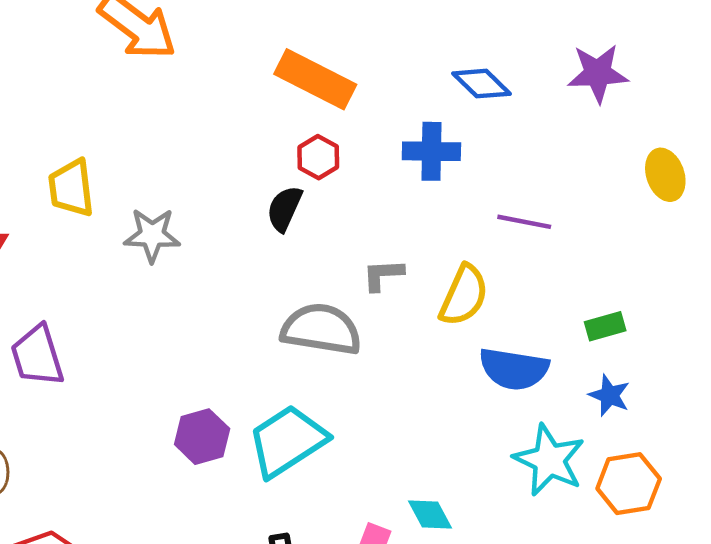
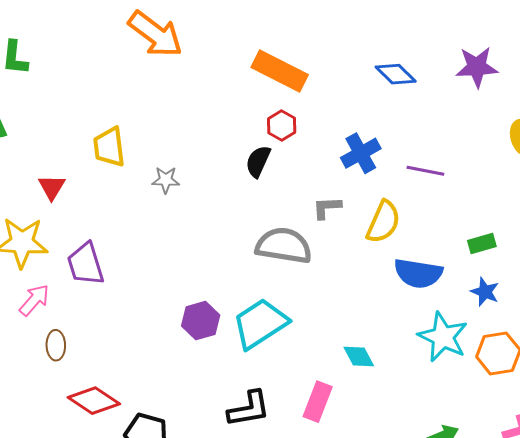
blue cross: (431, 151) -> (361, 153), moved, turned -30
gray star: (152, 235) -> (166, 180), size x0.7
cyan diamond: (430, 515) -> (359, 356), moved

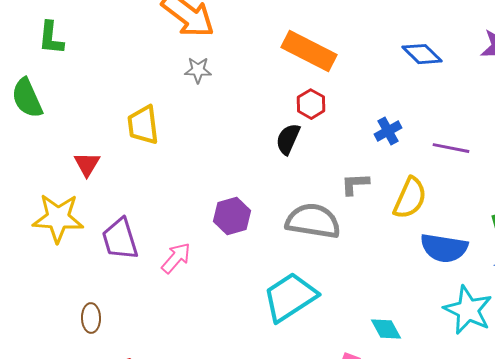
blue cross: (361, 153) -> (388, 131), size x0.7
gray star: (166, 180) -> (198, 70), moved
pink arrow: (34, 300) -> (176, 258), moved
purple hexagon: (201, 321) -> (232, 216), moved

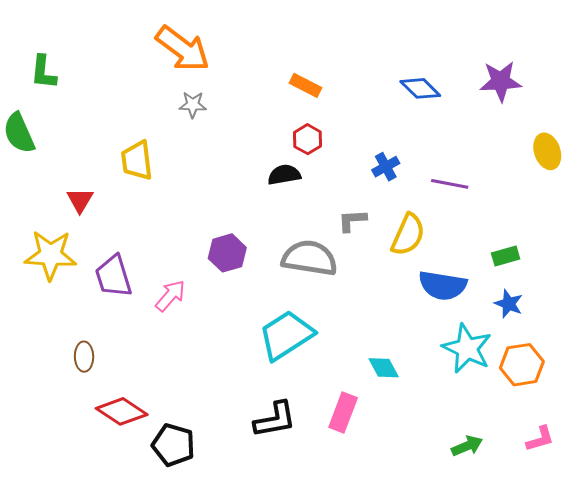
orange rectangle: (309, 51) -> (305, 85), size x0.6
black semicircle: (288, 139) -> (284, 175), turned 56

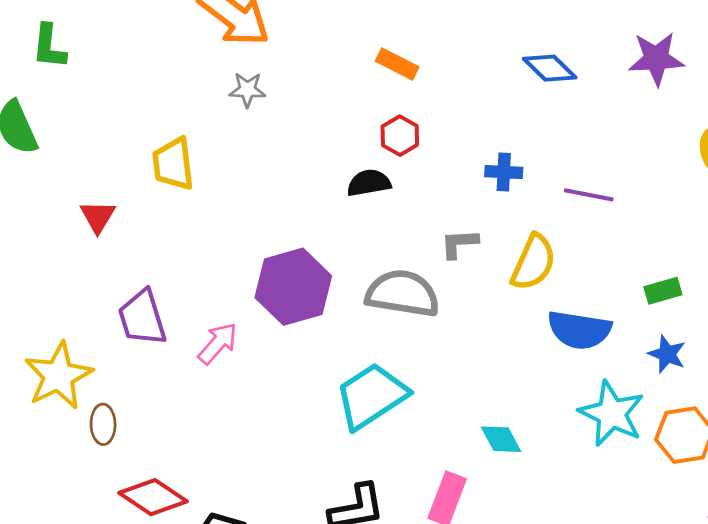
blue cross: (386, 167) -> (504, 172), turned 32
purple hexagon: (227, 253) -> (293, 287), size x1.5
yellow star: (50, 255) -> (59, 376), moved, turned -30

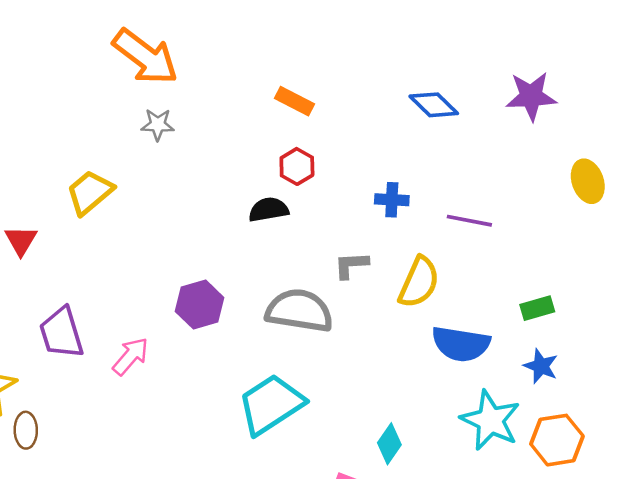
yellow trapezoid: (173, 164) -> (90, 192), turned 57
purple hexagon: (293, 287) -> (200, 304), size x0.7
cyan diamond: (501, 439) -> (389, 444), turned 63

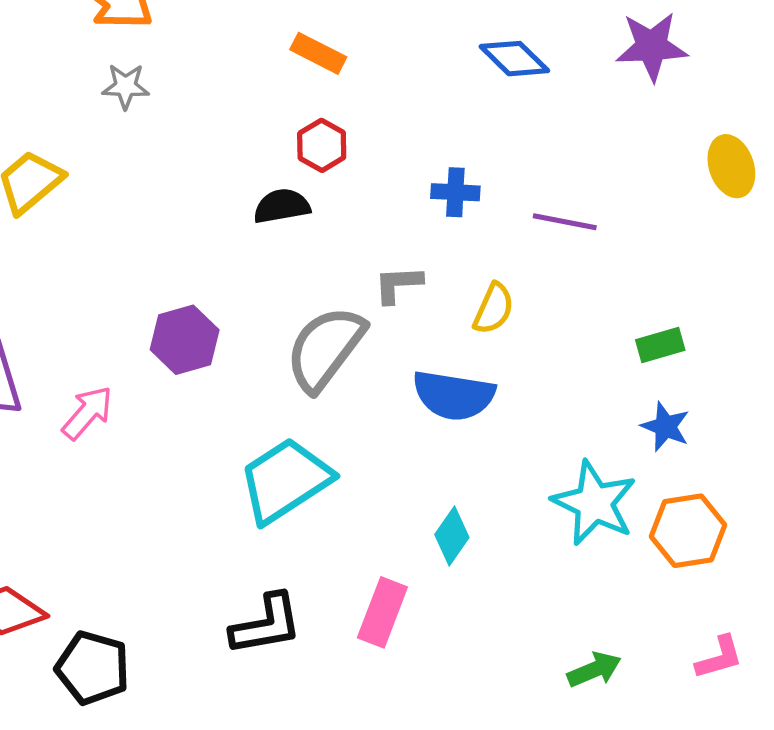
yellow semicircle: (419, 282) -> (494, 309), size x0.7
gray semicircle: (299, 311) -> (325, 348), turned -62
blue semicircle: (461, 344) -> (454, 395), moved

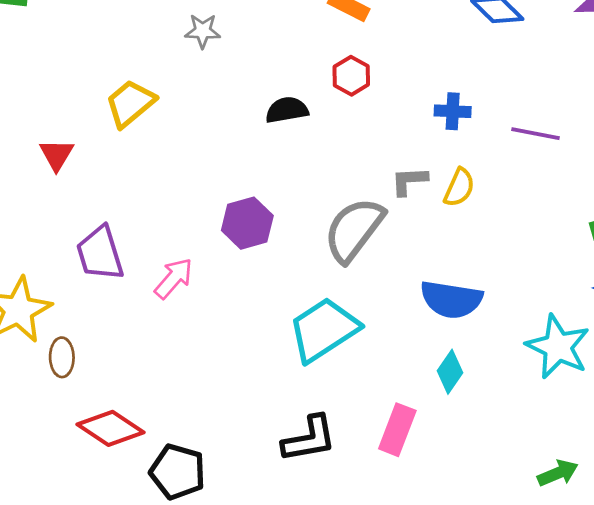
black semicircle: (282, 206) -> (287, 110), moved
yellow semicircle: (494, 309) -> (459, 188), moved
blue semicircle: (454, 395) -> (451, 299), moved

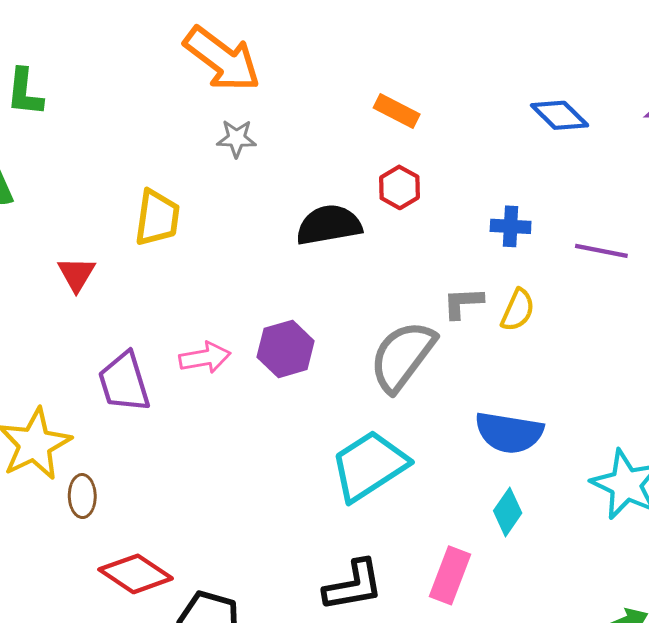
yellow trapezoid: (130, 103) -> (157, 218), turned 138
black semicircle: (287, 110) -> (329, 225), size x1.4
pink arrow: (174, 278) -> (205, 358), moved, turned 39

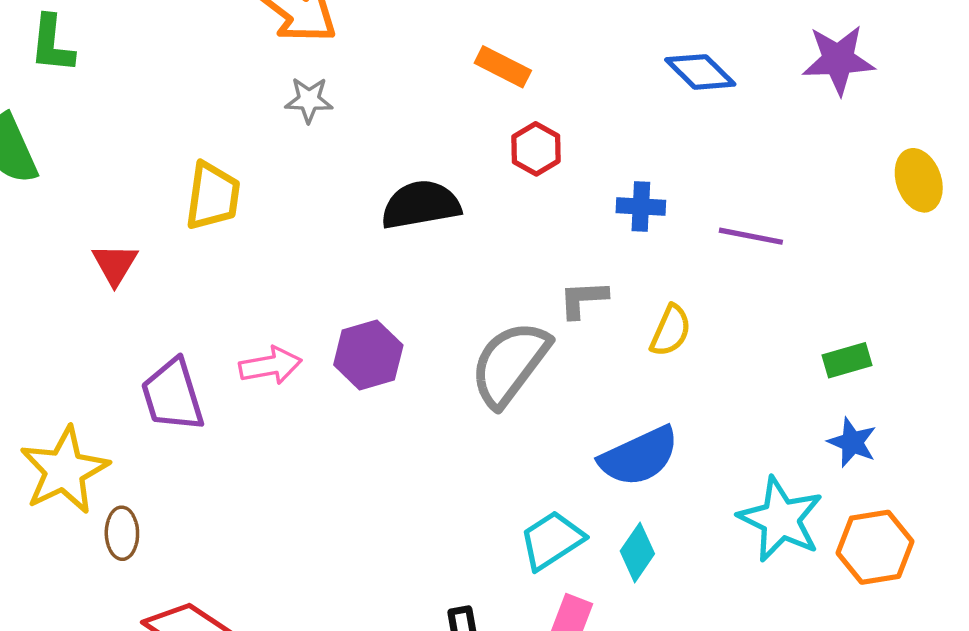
red hexagon: (400, 187) -> (536, 149), moved
yellow semicircle: (518, 310) -> (671, 331), moved
blue semicircle: (509, 433) -> (639, 456), turned -34
cyan trapezoid: (369, 466) -> (552, 540), moved, size x0.7

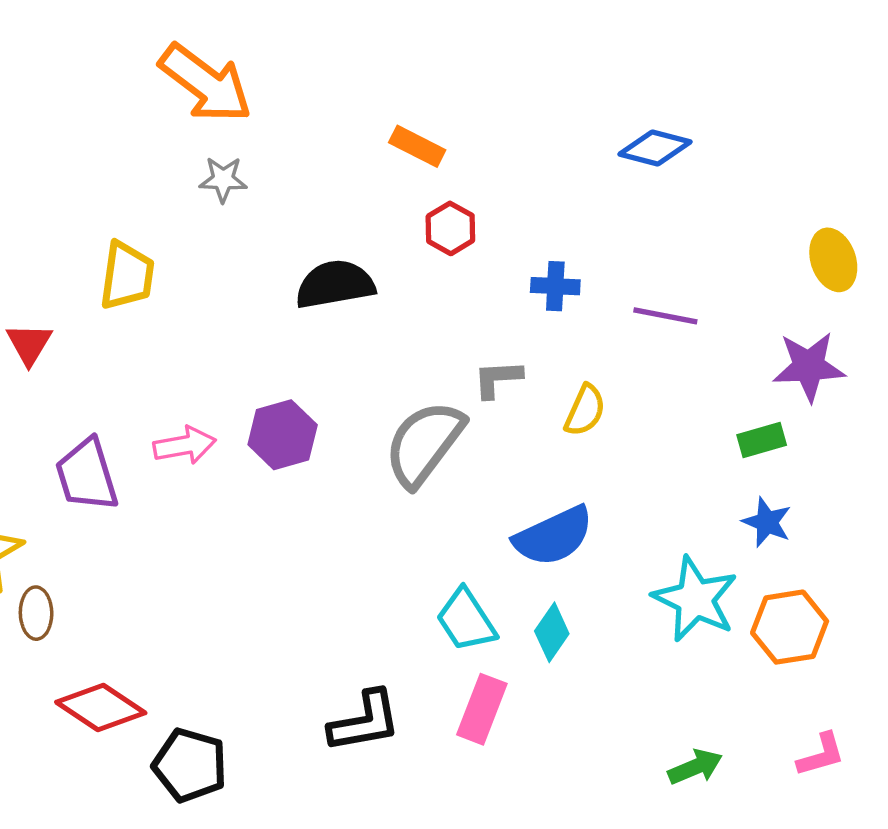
purple star: (838, 60) -> (809, 367), moved
blue diamond: (700, 72) -> (655, 148), moved, turned -30
cyan trapezoid: (552, 540) -> (466, 620), turned -90

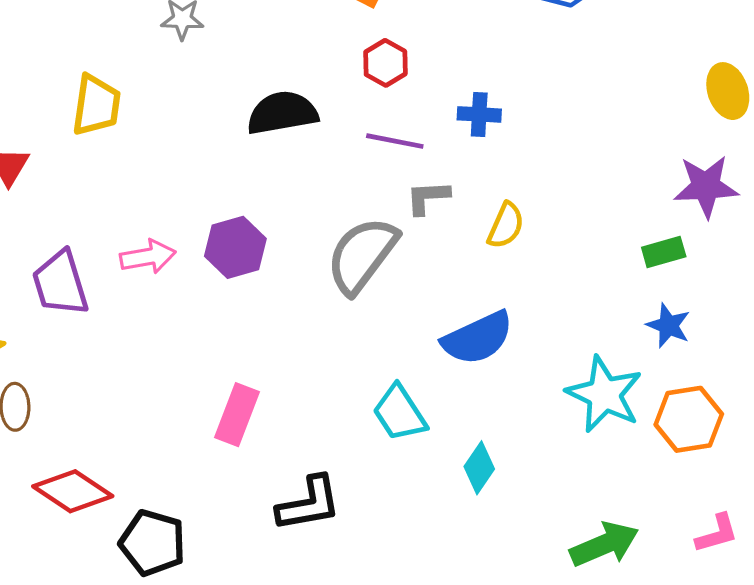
purple line: (665, 316) -> (395, 141), moved
cyan diamond: (552, 632) -> (479, 468), moved
pink rectangle: (482, 709) -> (237, 415), moved
green arrow: (695, 767) -> (604, 544), size x1.4

